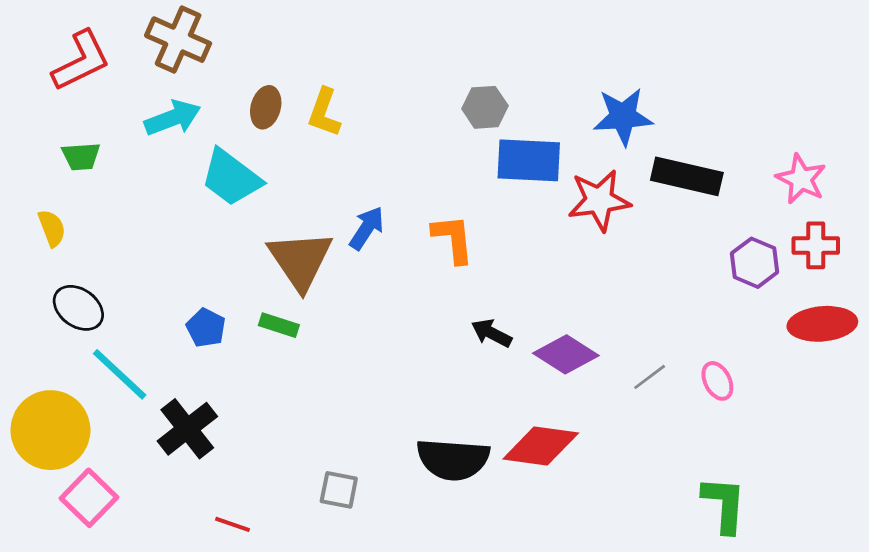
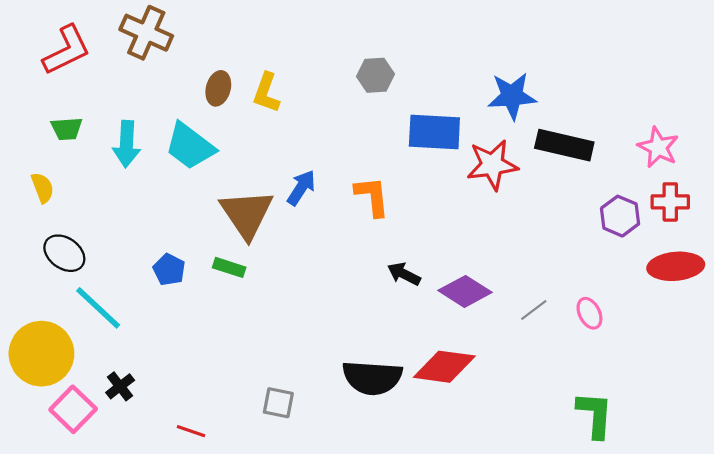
gray hexagon: (485, 107) -> (375, 75), moved
cyan arrow: (173, 118) -> (127, 144), moved, turned 114
black cross: (187, 429) -> (120, 386), moved, size x0.6

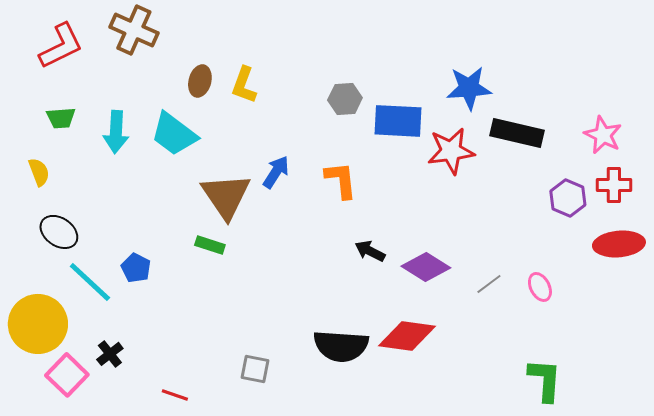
gray hexagon: (375, 75) -> (345, 99), moved
blue pentagon: (169, 270) -> (136, 268), moved

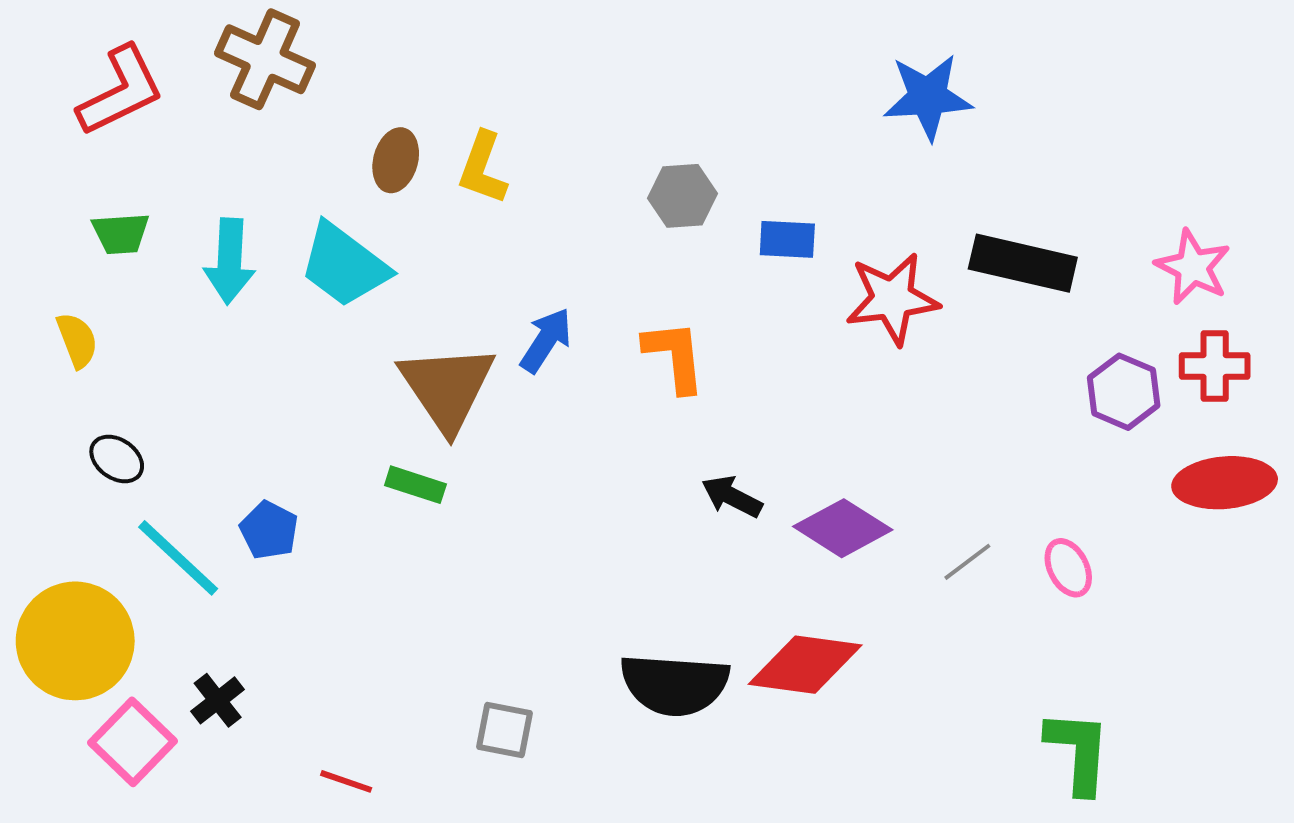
blue star: (469, 88) -> (928, 97), moved
blue rectangle: (398, 121) -> (787, 239), size x0.6
black ellipse: (59, 232) -> (117, 459), size x0.7

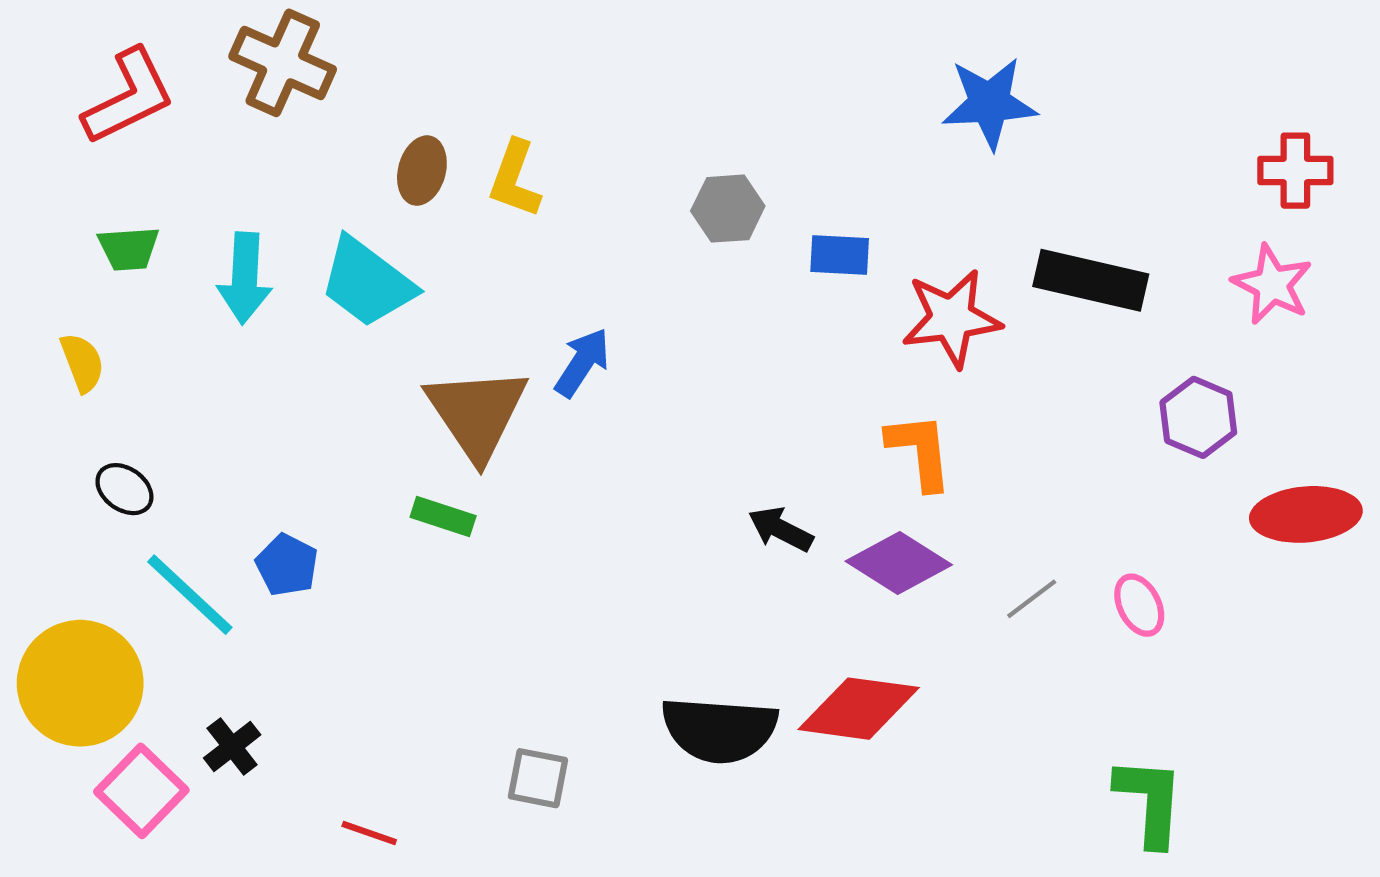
orange L-shape: (675, 356) -> (920, 451), moved
red cross: (1215, 366) -> (1295, 171), moved

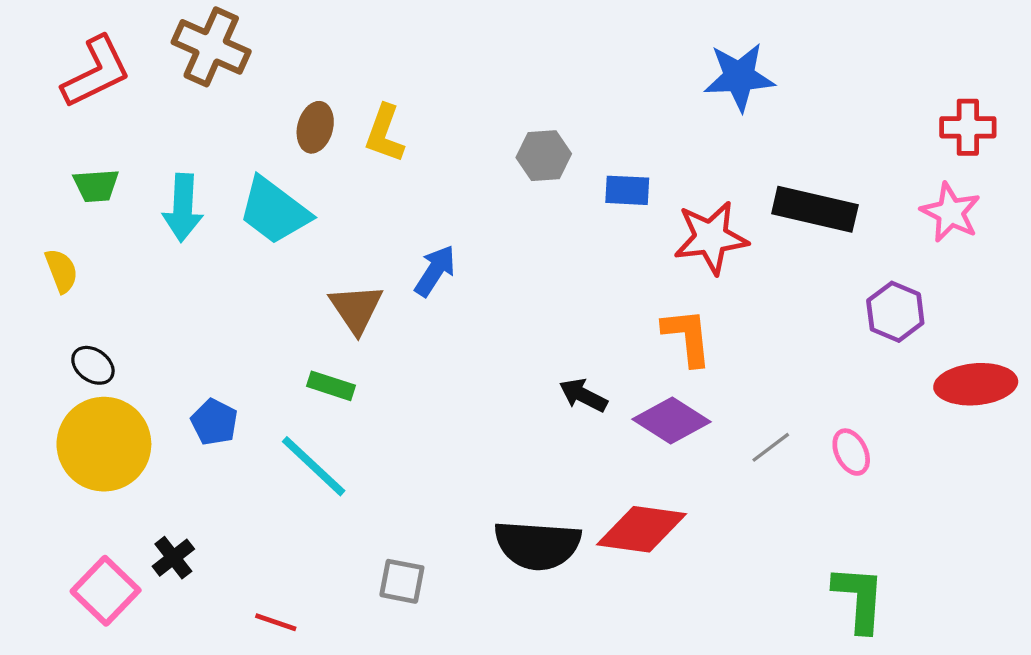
brown triangle: (477, 413) -> (356, 309), size x0.7
cyan line: (190, 595) -> (314, 466), moved
yellow circle: (80, 683) -> (104, 444), moved

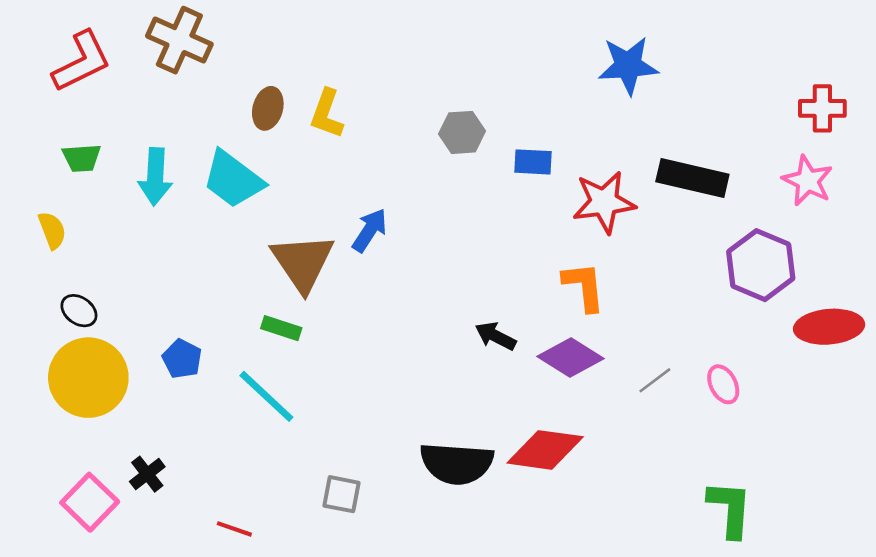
brown triangle: (356, 309) -> (303, 262), size x1.4
purple hexagon: (895, 312) -> (761, 265), size x1.4

